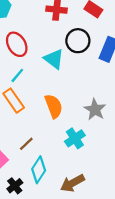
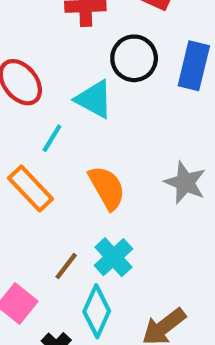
cyan line: (17, 75) -> (52, 138), moved
cyan cross: (75, 138) -> (113, 257), moved

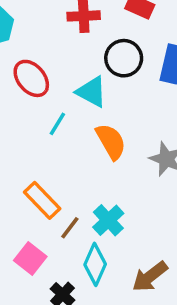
orange rectangle: (30, 188) -> (42, 200), moved
orange semicircle: (107, 188) -> (111, 142), moved

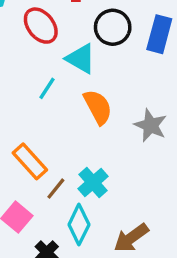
red ellipse: (31, 78) -> (41, 26), moved

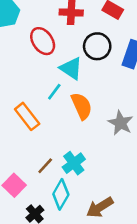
cyan line: (47, 88) -> (54, 92), moved
orange rectangle: (30, 161) -> (27, 116), moved

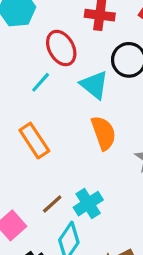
cyan line: (54, 92) -> (41, 82), moved

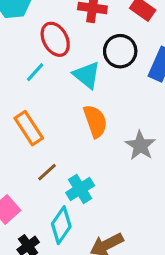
brown line: (52, 204) -> (47, 172), moved

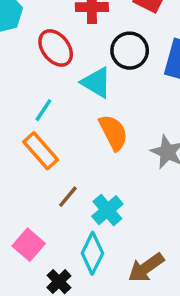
cyan line: (35, 72) -> (43, 110), moved

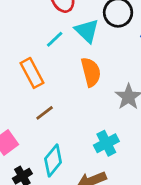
cyan line: (43, 110) -> (55, 39), moved
cyan cross: (107, 210) -> (106, 143), moved

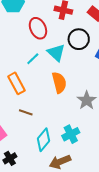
brown line: (45, 113) -> (26, 112), turned 56
cyan diamond: (53, 160) -> (43, 140), moved

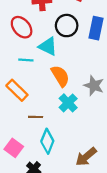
cyan line: (33, 59) -> (26, 60), turned 64
cyan cross: (71, 134) -> (68, 103), moved
cyan diamond: (43, 140) -> (47, 141), moved

